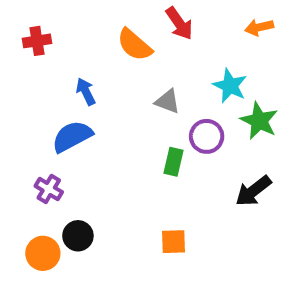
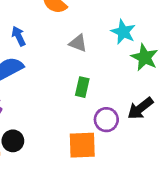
purple circle: (207, 136) -> (106, 120), moved
orange square: (173, 242) -> (82, 145), size x1.5

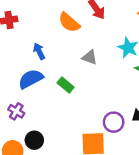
green rectangle: (82, 87) -> (66, 85), moved, turned -63

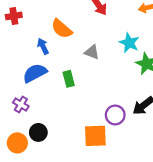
orange semicircle: (69, 22) -> (62, 29), moved
green rectangle: (66, 85) -> (69, 79), turned 35

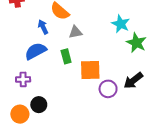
gray triangle: (92, 52) -> (76, 32), moved, turned -32
purple cross: (21, 104) -> (23, 79), turned -32
orange square: (95, 136) -> (90, 70), moved

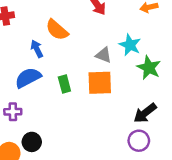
gray triangle: (76, 32) -> (104, 55), moved, turned 32
orange square: (90, 70) -> (100, 83), moved
purple circle: (108, 89) -> (139, 141), moved

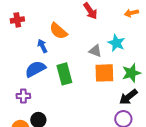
green star: (149, 68) -> (131, 73), moved, turned 30
orange square: (100, 83) -> (104, 73), moved
green rectangle: (64, 84) -> (64, 74), size x1.5

